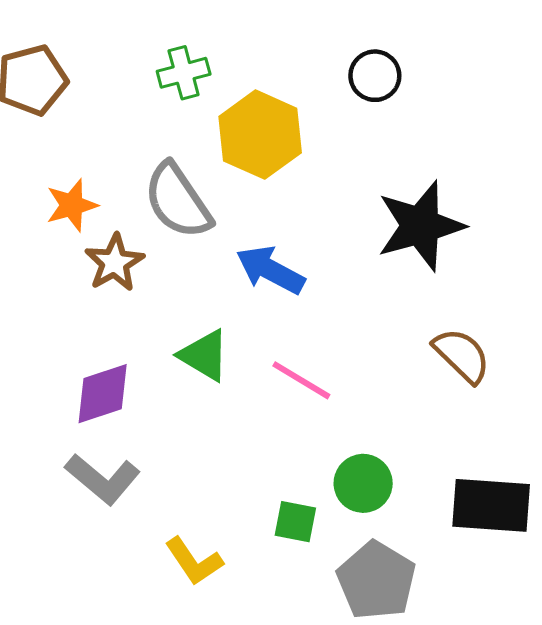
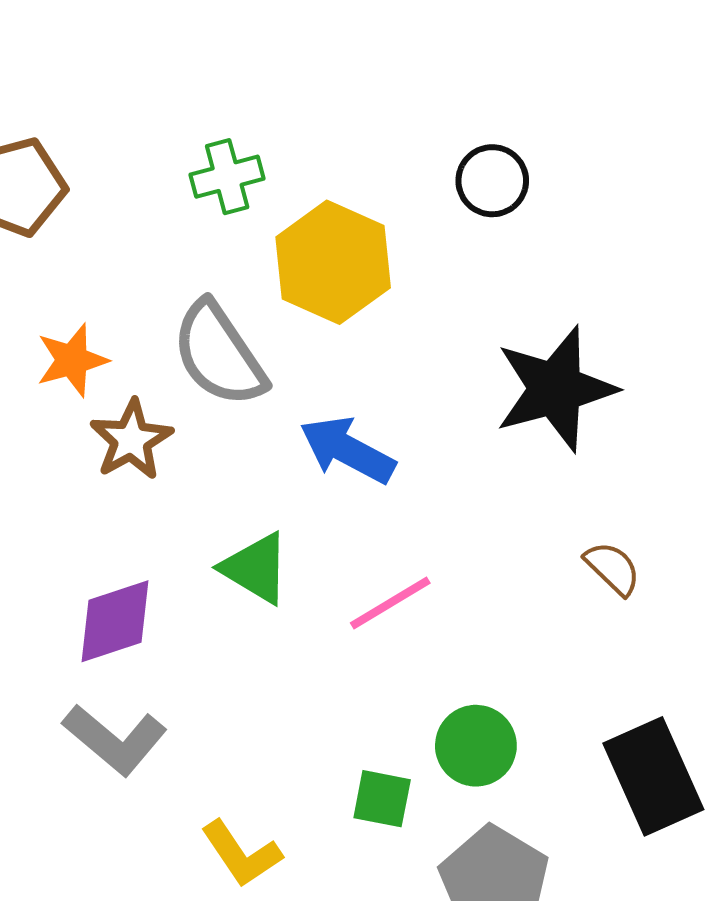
brown semicircle: (462, 355) -> (613, 568), size x0.7
pink line: (301, 380) -> (390, 603), turned -62
black rectangle: (491, 505) -> (653, 776), turned 62

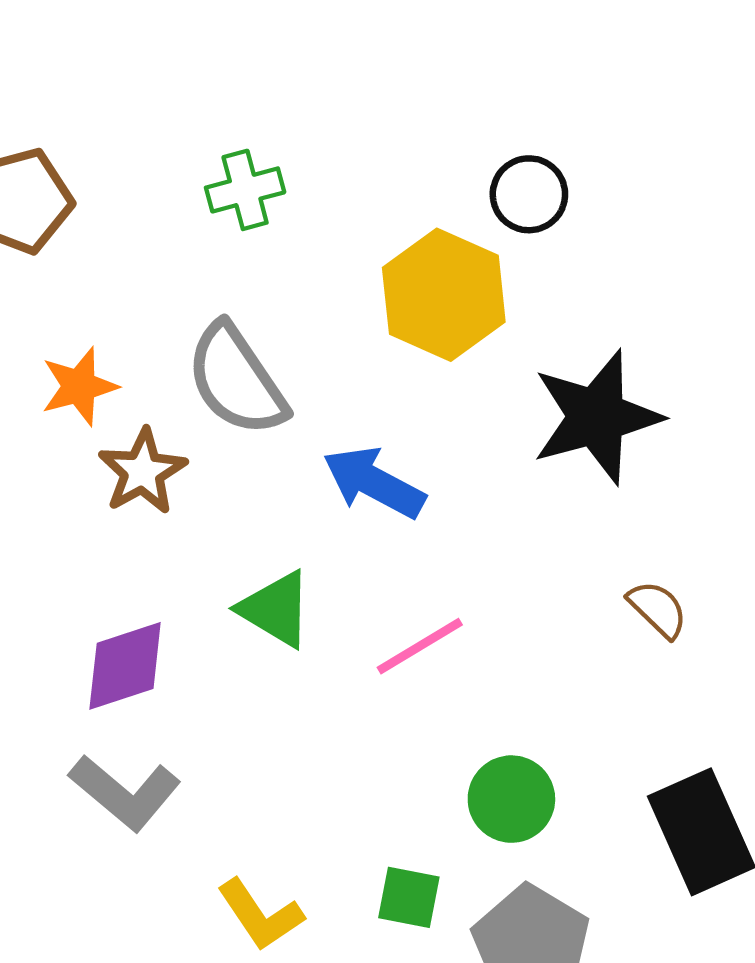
yellow hexagon: (333, 262) -> (444, 295), moved
green square: (382, 799) -> (409, 897), moved

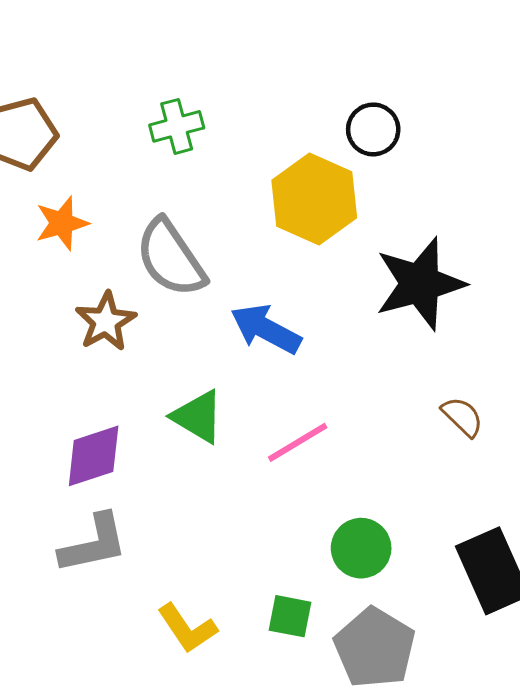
orange star: (79, 386) -> (62, 223), moved
gray L-shape: (125, 792) -> (94, 544), turned -52

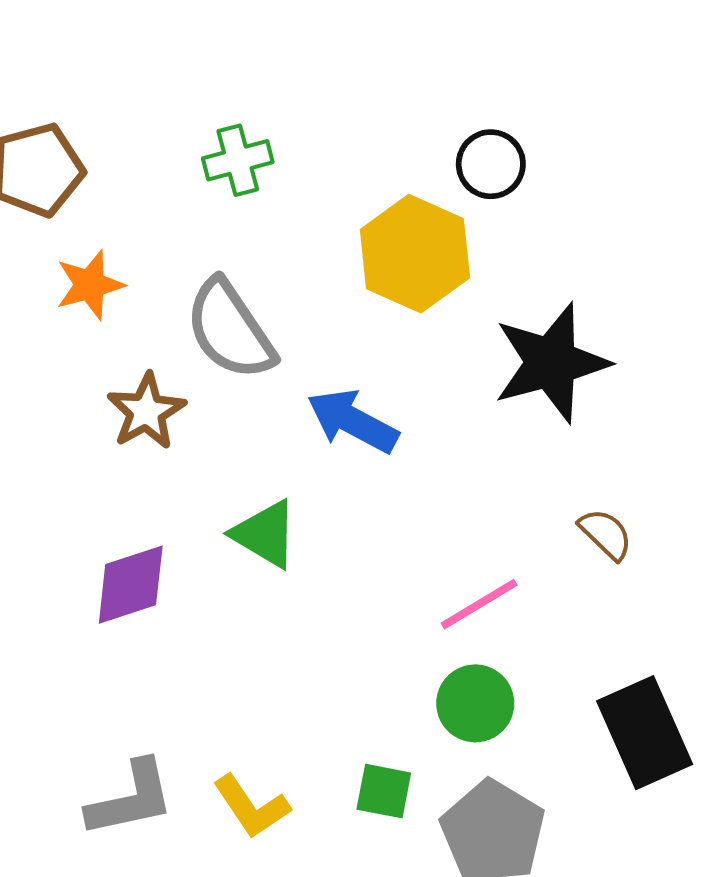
pink line: (298, 442) -> (479, 604), moved
gray L-shape: (94, 544) -> (131, 799), moved

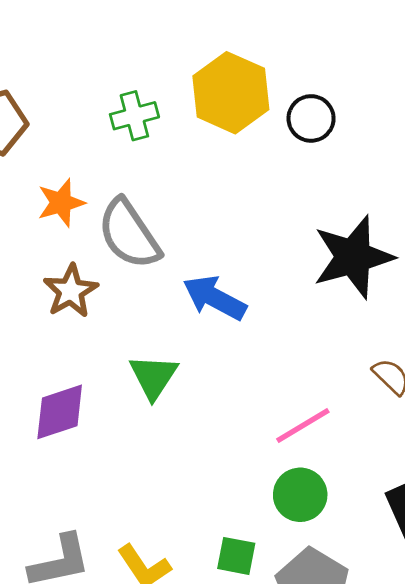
yellow hexagon: (415, 254) -> (231, 93), moved
orange star: (90, 285) -> (61, 203), moved
green triangle: (265, 534) -> (153, 377), turned 32

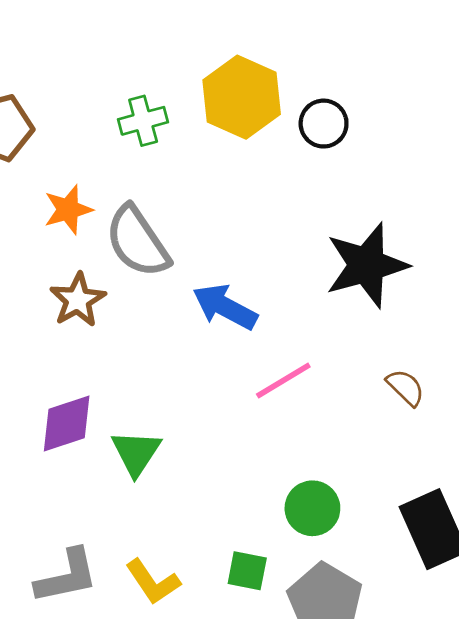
green triangle: (153, 377) -> (136, 453), moved
pink line: (303, 425) -> (283, 380), moved

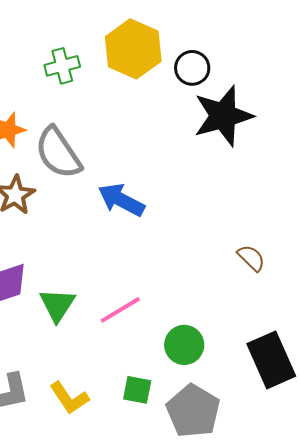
black star: (367, 265) -> (223, 116), moved
pink line: (283, 380) -> (120, 310), moved

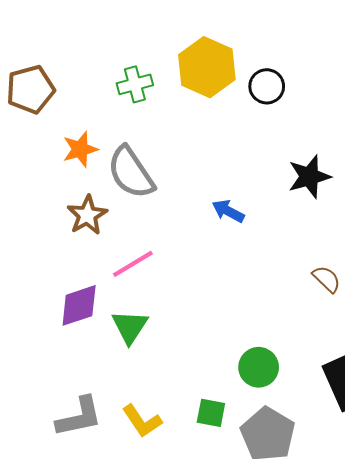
black star: (223, 116) -> (309, 177), moved, size x0.7
blue arrow: (121, 200) -> (228, 211), moved, size x0.7
pink line: (120, 310) -> (133, 264), moved

